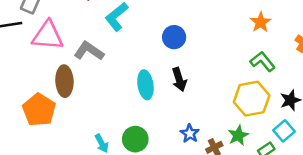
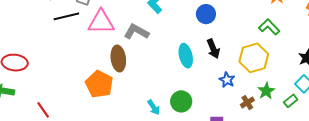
green L-shape: (263, 62) -> (269, 27), moved
yellow hexagon: (252, 99) -> (254, 58), moved
blue star: (190, 134) -> (227, 80), moved

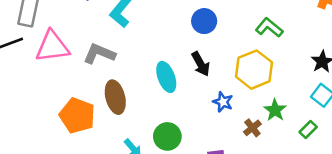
blue circle: (206, 14) -> (204, 21), moved
brown ellipse: (118, 58) -> (115, 97), moved
orange pentagon: (99, 84) -> (77, 115), moved
green rectangle: (291, 101) -> (308, 129), moved

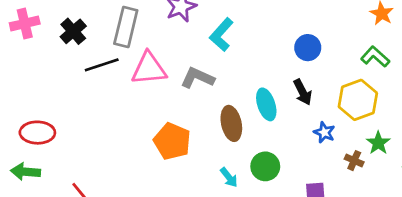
brown ellipse: (115, 97) -> (231, 123), moved
brown cross: (252, 128) -> (354, 161), turned -30

